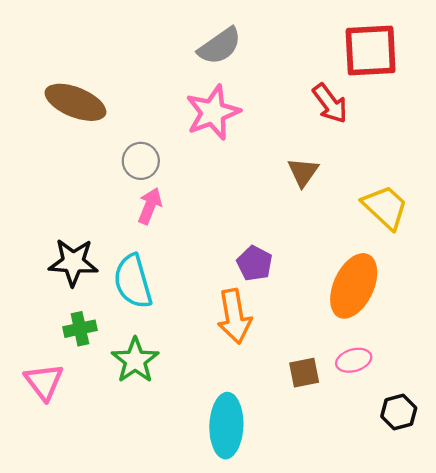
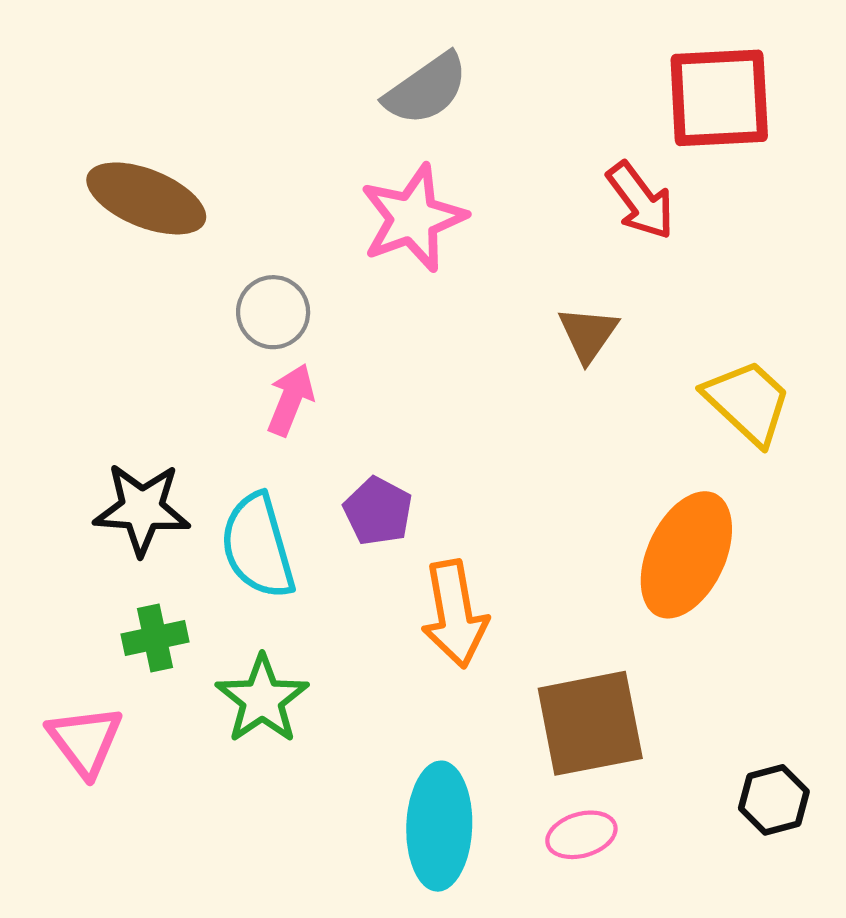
purple pentagon: (255, 263) -> (378, 511), moved
pink ellipse: (354, 360) -> (581, 835), moved
brown square: (304, 373) -> (590, 723), size x1.8

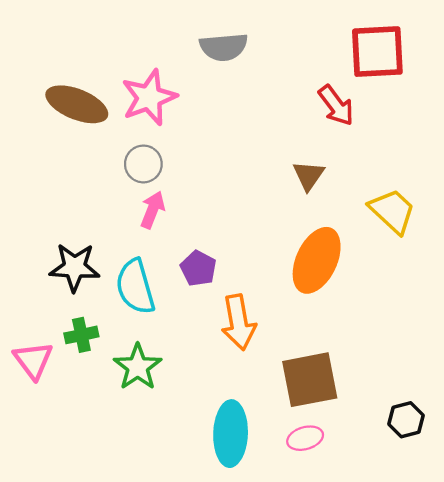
gray semicircle: (426, 89) -> (224, 47), turned 30
pink star: (413, 218) -> (149, 97), moved
orange ellipse: (686, 555) -> (317, 260), moved
pink triangle: (85, 741) -> (33, 360), moved

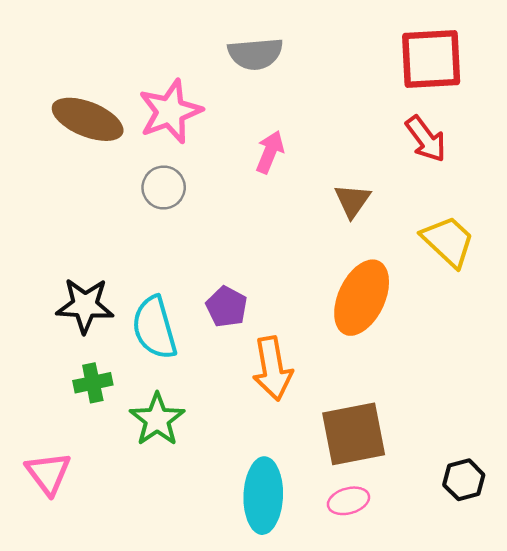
red arrow: (336, 105) -> (426, 139), moved
pink arrow: (153, 210) -> (270, 152), moved
pink triangle: (33, 360) -> (48, 473), moved

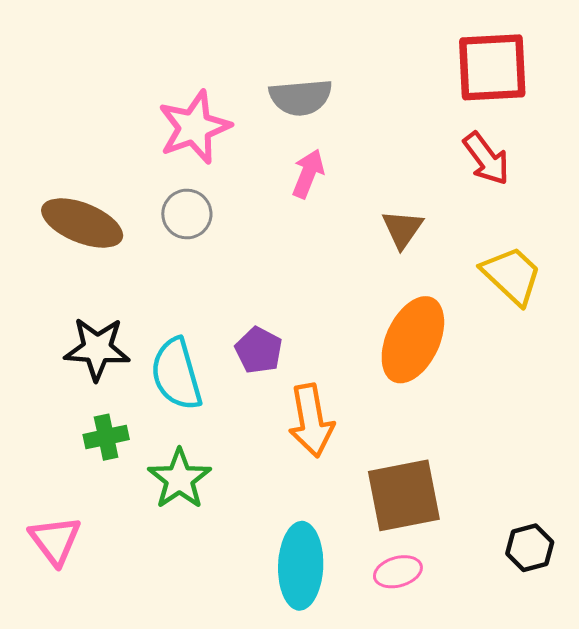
gray semicircle: (255, 54) -> (301, 97), moved
brown ellipse: (88, 119) -> (82, 223), moved

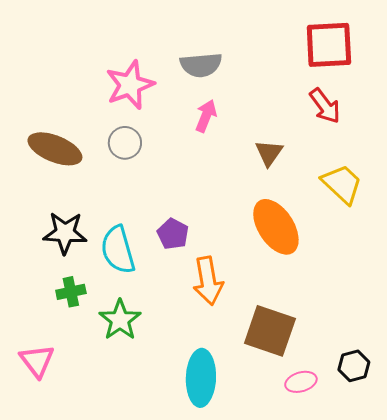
orange ellipse: (413, 340) -> (276, 227), turned -58
brown square: (404, 495) -> (270, 331), turned 30
pink ellipse: (398, 572) -> (301, 382), moved

